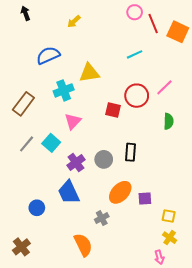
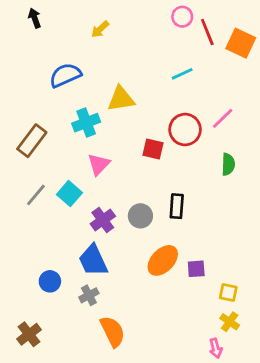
gray cross: (102, 218) -> (89, 295), moved

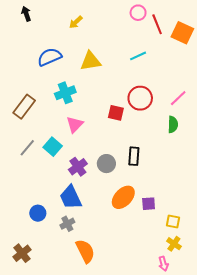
yellow triangle: (121, 99) -> (91, 61), moved
pink line: (223, 118) -> (178, 98), moved

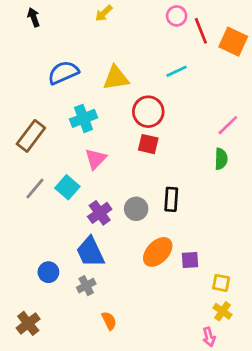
yellow arrow: (76, 22) -> (104, 13), moved
red circle: (140, 98) -> (148, 112), moved
orange semicircle: (85, 251) -> (109, 321), size x0.6

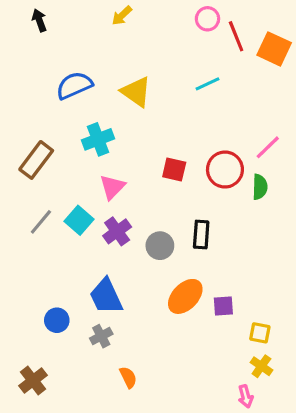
yellow triangle: (116, 78) -> (136, 92), turned 44
red circle: (148, 112) -> (225, 170), moved
purple cross: (100, 213) -> (117, 231), moved

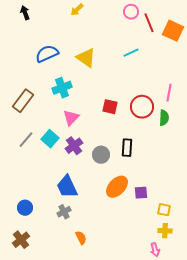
pink line: (268, 147) -> (169, 93), turned -36
blue circle: (57, 320) -> (25, 208), moved
yellow cross: (261, 366) -> (165, 231), turned -32

